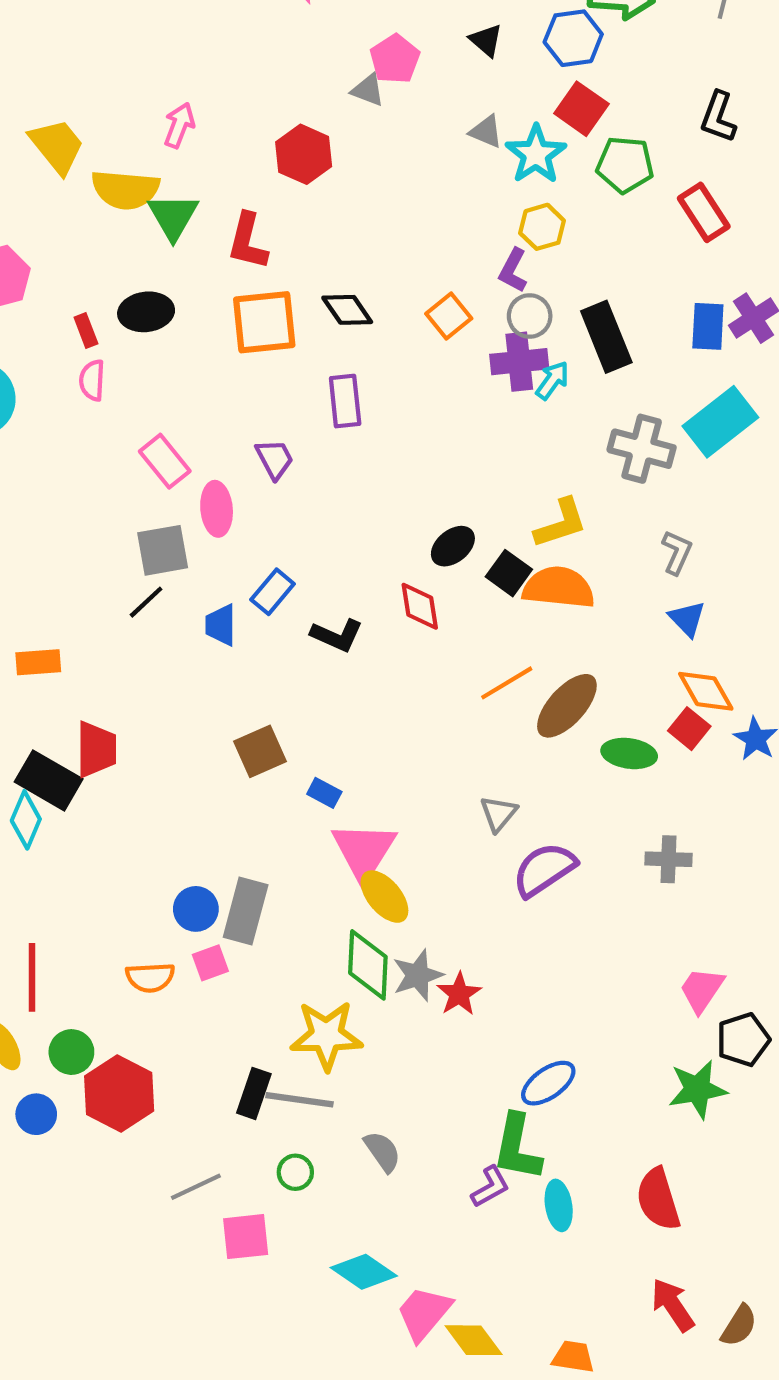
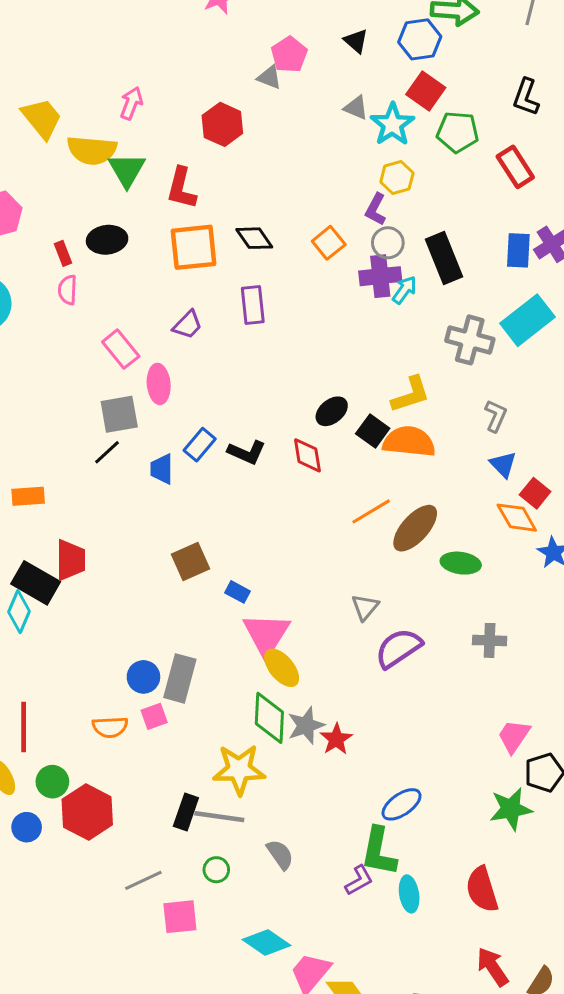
purple trapezoid: (275, 459) -> (187, 325), moved, turned 72
black L-shape: (337, 635) -> (247, 452), moved
red square: (689, 729) -> (535, 493), moved

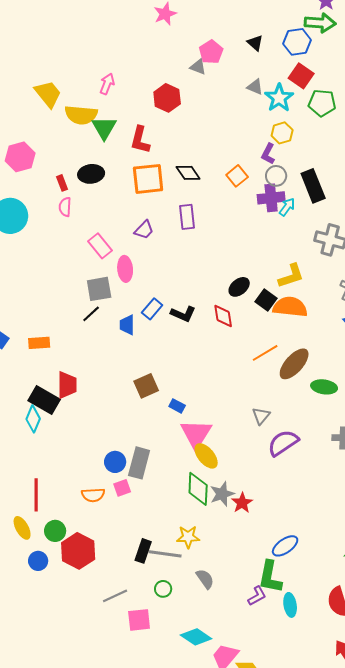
yellow star: (239, 769) -> (188, 537), moved, size x0.7

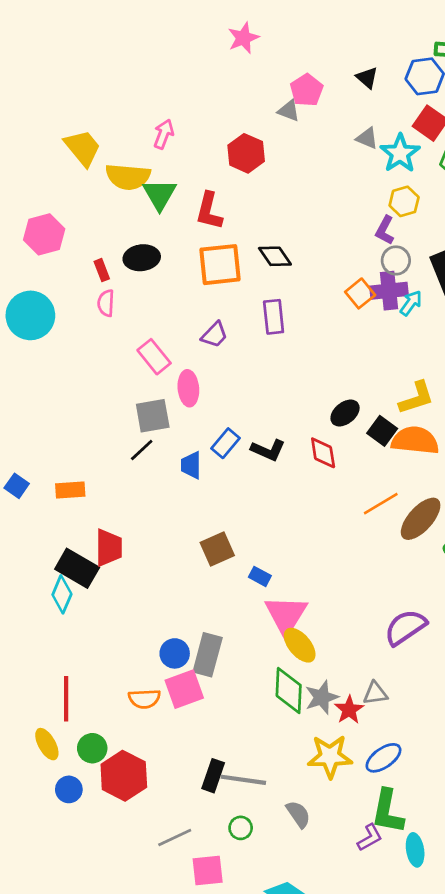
orange square: (237, 176) -> (360, 293), moved
gray triangle: (261, 416) -> (375, 693), moved, turned 42
pink square: (122, 488) -> (184, 689), size x1.6
yellow star: (188, 537) -> (330, 756), moved, size x1.4
blue ellipse: (285, 546) -> (383, 758), moved

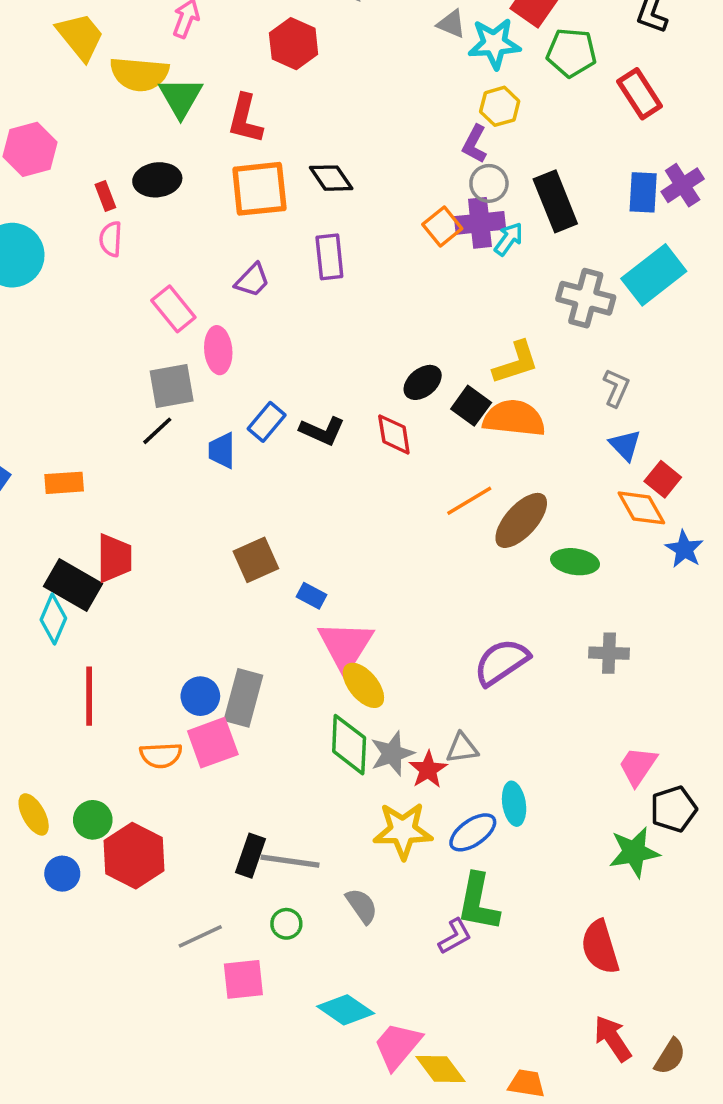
cyan star: (400, 153) -> (494, 44), turned 30
red line: (66, 699) -> (89, 696), moved
cyan ellipse: (415, 850) -> (514, 804), moved

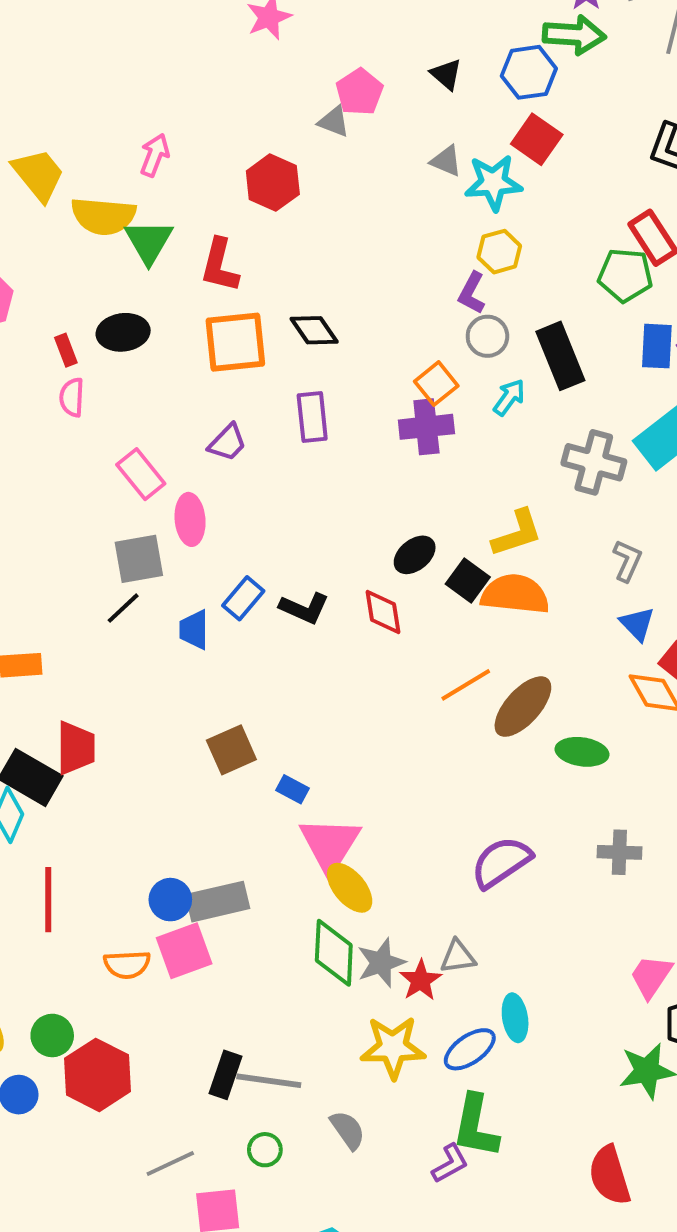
green pentagon: (571, 53) -> (625, 275), moved
purple cross: (480, 223) -> (426, 427), moved
gray rectangle: (243, 698) -> (218, 902), turned 62

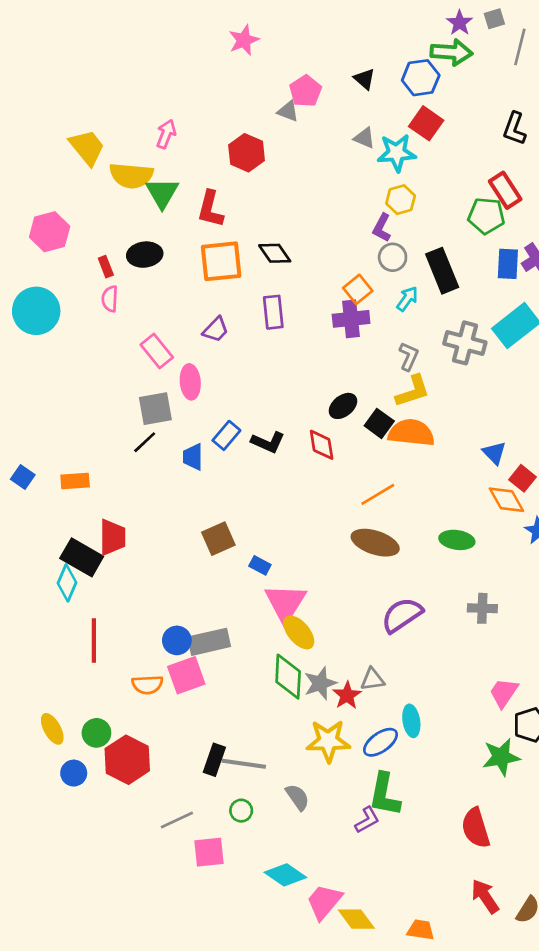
gray L-shape: (627, 561) -> (409, 356), moved
brown ellipse: (523, 707) -> (375, 543), moved, turned 66

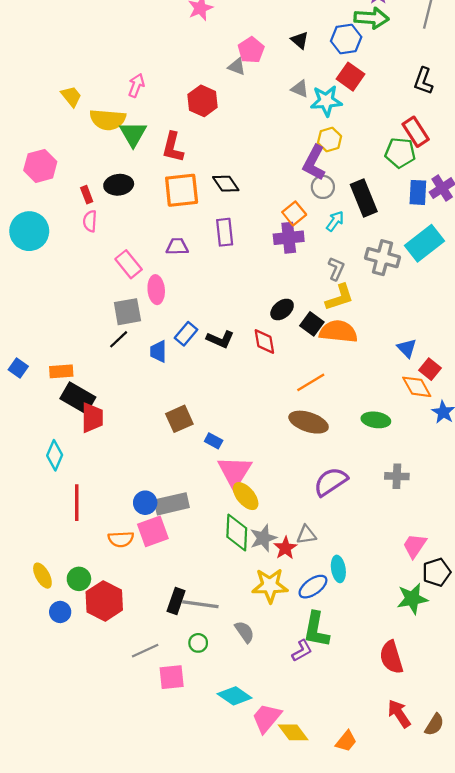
yellow trapezoid: (87, 147) -> (71, 96), size x0.7
purple L-shape: (382, 228) -> (314, 163), size x1.5
purple trapezoid: (216, 330) -> (177, 247), turned -135
black rectangle: (82, 557) -> (78, 398), moved
orange trapezoid: (421, 930) -> (346, 741), turned 120

